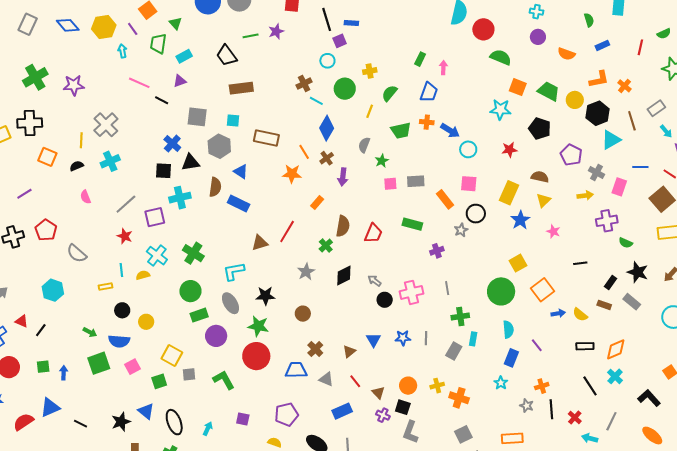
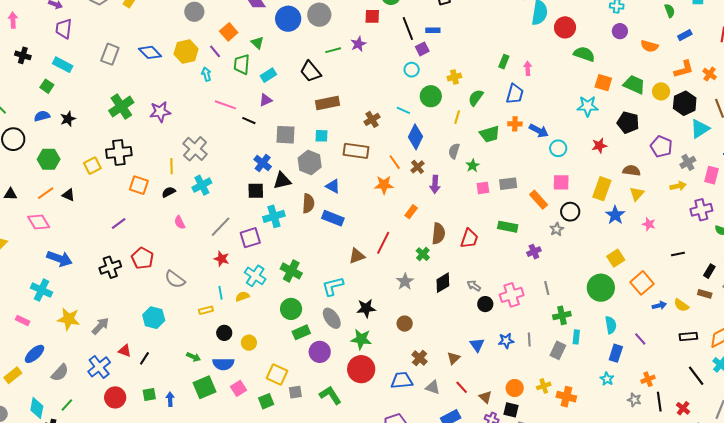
brown cross: (304, 84) -> (372, 119), moved
gray cross: (597, 173) -> (688, 162), turned 35

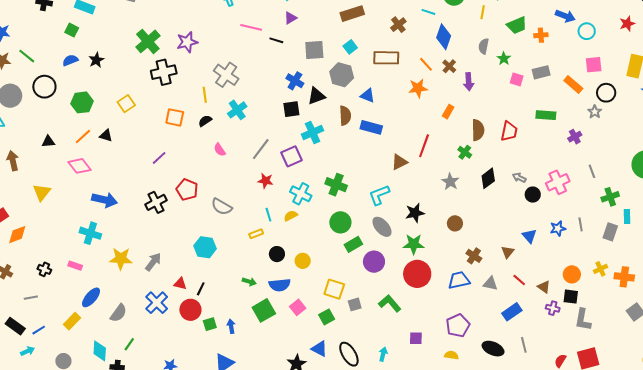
orange cross: (515, 124) -> (541, 35), moved
cyan square: (321, 136) -> (350, 47), turned -32
black cross: (119, 152) -> (164, 72), moved
pink square: (483, 188) -> (517, 79), turned 32
red circle: (115, 397) -> (190, 310), moved

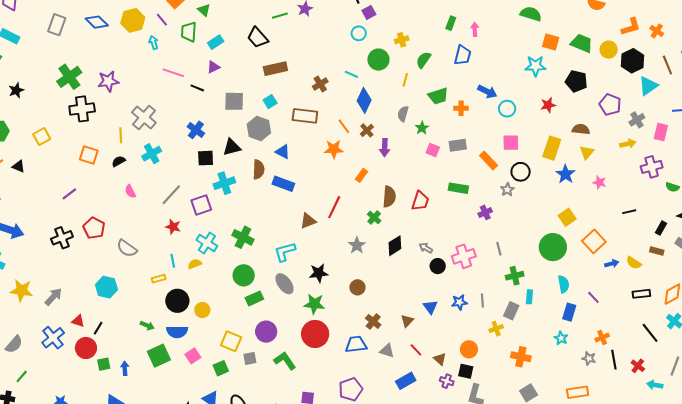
blue cross: (295, 81) -> (196, 130), moved
black circle: (277, 254) -> (177, 301), size x1.5
purple circle: (374, 262) -> (266, 332), moved
yellow cross: (600, 269) -> (496, 329), moved

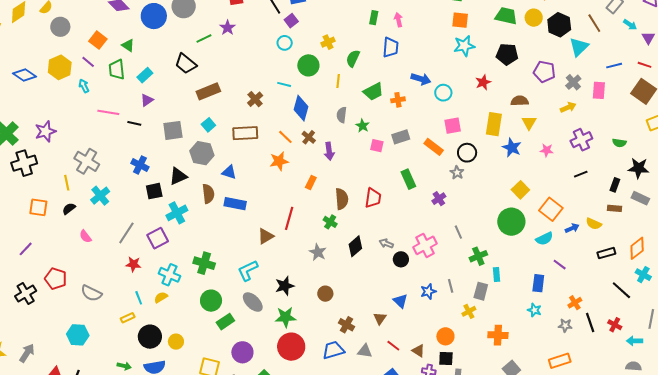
orange square: (551, 42) -> (460, 20), moved
purple cross: (652, 167) -> (581, 140), moved
green rectangle: (458, 188) -> (408, 179), turned 66
cyan semicircle: (564, 284) -> (544, 239), moved, turned 84

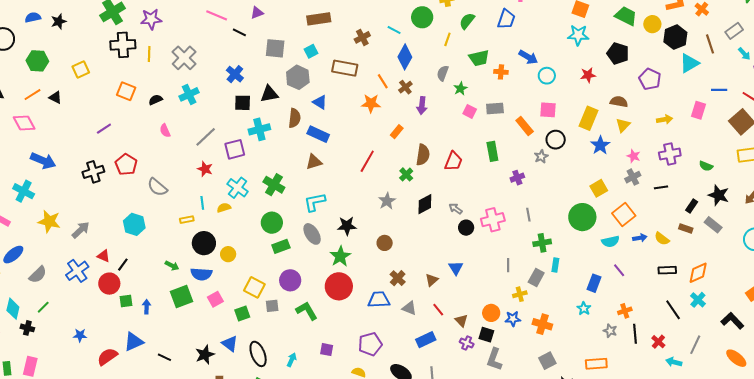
gray cross: (573, 82) -> (633, 177), moved
yellow line: (67, 183) -> (149, 54), moved
brown triangle: (266, 236) -> (314, 162), moved
blue star: (428, 291) -> (513, 319), moved
green star: (286, 317) -> (340, 256), turned 30

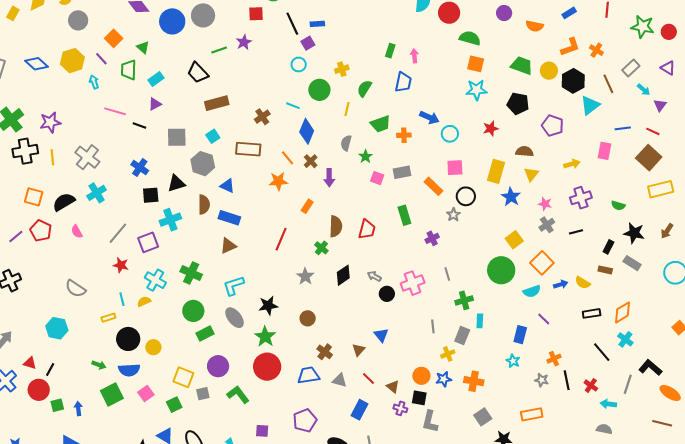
black semicircle: (156, 100) -> (64, 202), size x1.6
red pentagon: (126, 164) -> (41, 231), moved
black L-shape: (732, 321) -> (650, 368), moved
blue rectangle: (426, 340) -> (359, 410), turned -30

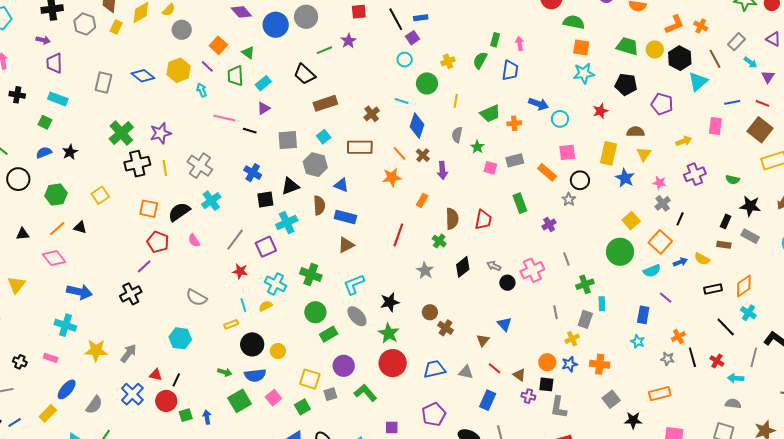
green semicircle: (364, 88) -> (480, 60), moved
black line: (576, 232) -> (680, 219), moved, turned -48
purple line: (16, 236) -> (144, 266), moved
brown cross: (325, 352) -> (445, 328), moved

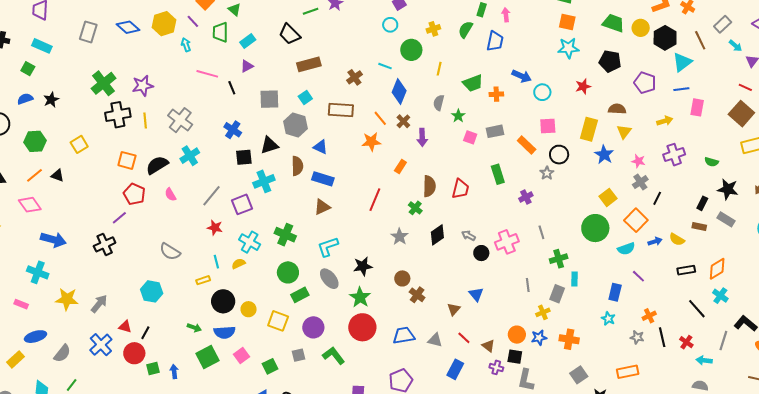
blue line: (732, 102) -> (681, 89), moved
black line: (250, 131) -> (232, 88), turned 48
yellow square: (310, 379) -> (278, 321), moved
blue ellipse: (67, 389) -> (35, 337), turned 30

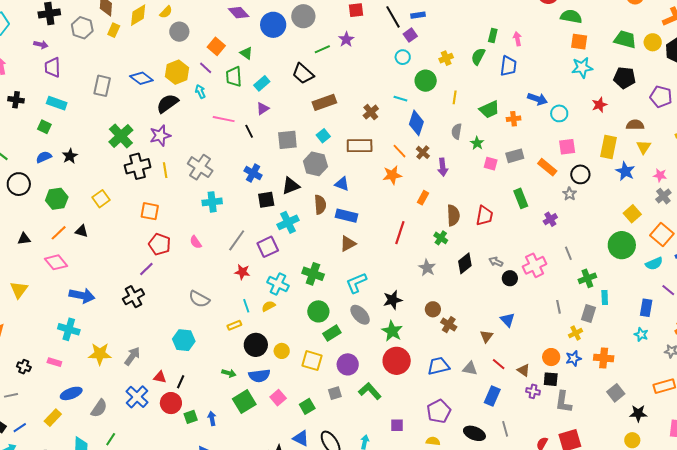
cyan cross: (190, 156) -> (212, 202), turned 30
black semicircle: (157, 165) -> (167, 103), moved

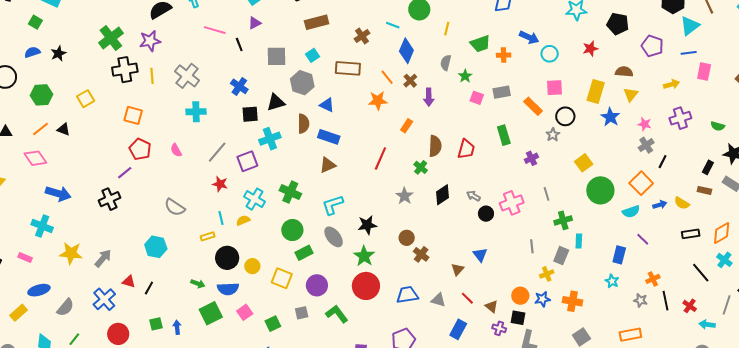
yellow square: (632, 214) -> (584, 163), moved
red circle: (171, 403) -> (118, 334), moved

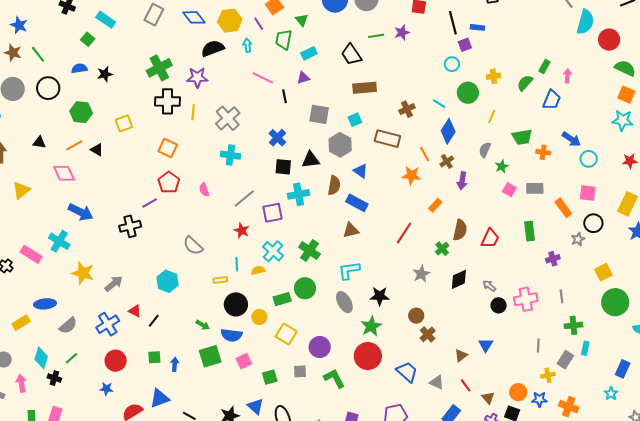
green rectangle: (304, 253) -> (282, 299), moved
pink rectangle: (25, 257) -> (31, 254), moved, size x1.5
blue trapezoid: (407, 295) -> (407, 372), turned 40

